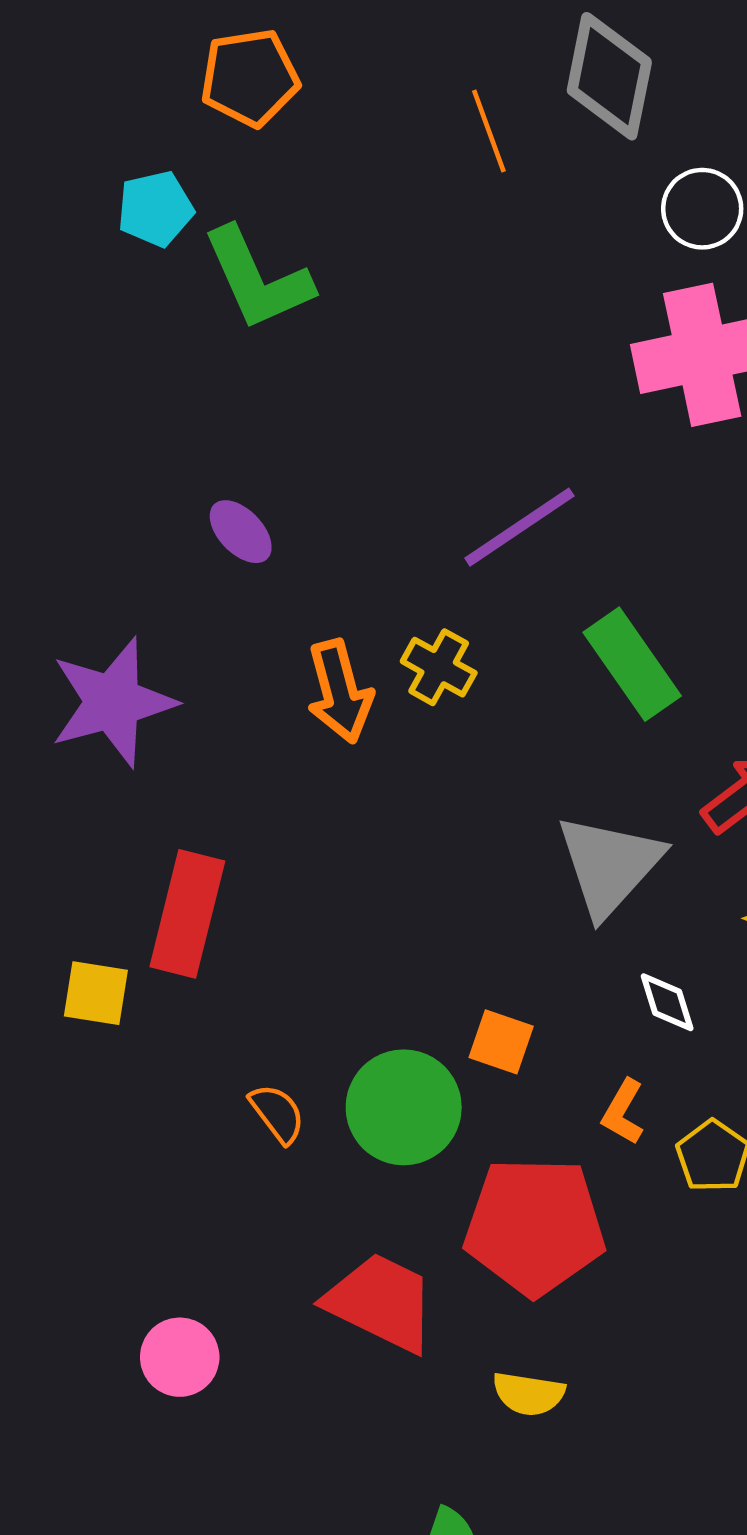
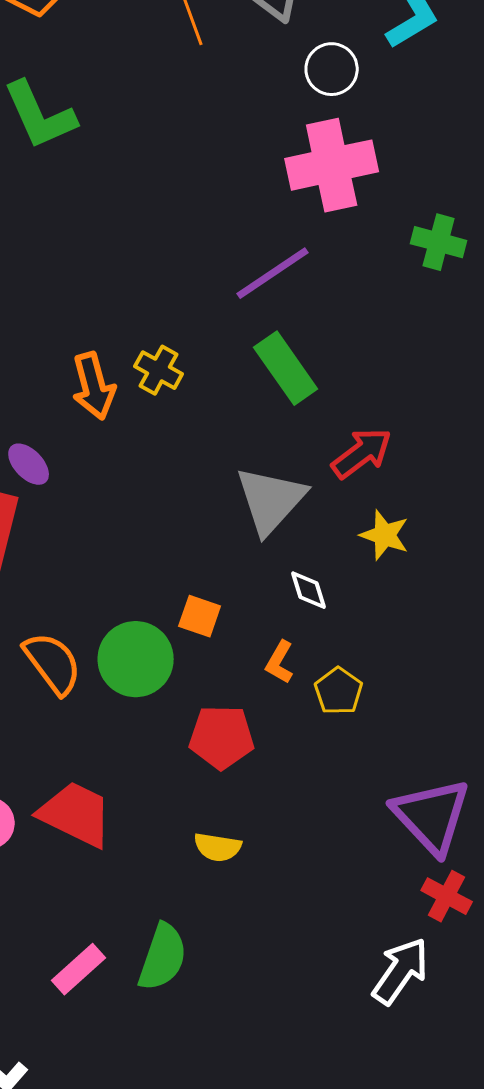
purple line: (519, 527) -> (273, 273), moved
purple ellipse: (241, 532) -> (29, 464), moved
orange semicircle: (277, 1113) -> (53, 663), size x1.6
red pentagon: (535, 1226) -> (222, 737), size x0.7
red trapezoid: (381, 1302) -> (76, 814), moved

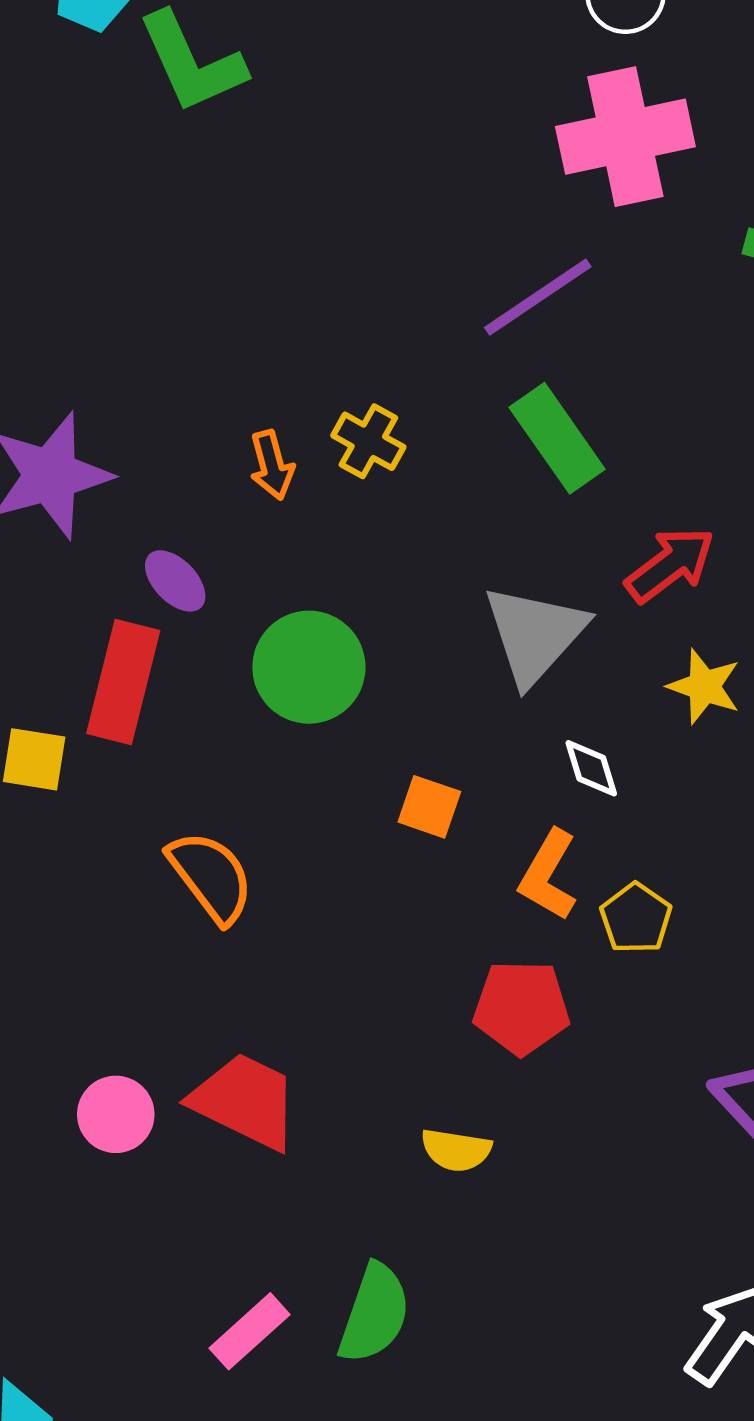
orange arrow: (94, 386) -> (272, 465), size x0.7
green circle: (136, 659) -> (309, 667), moved
orange L-shape: (280, 662) -> (548, 875), size x1.4
red pentagon: (222, 737) -> (521, 1007), moved

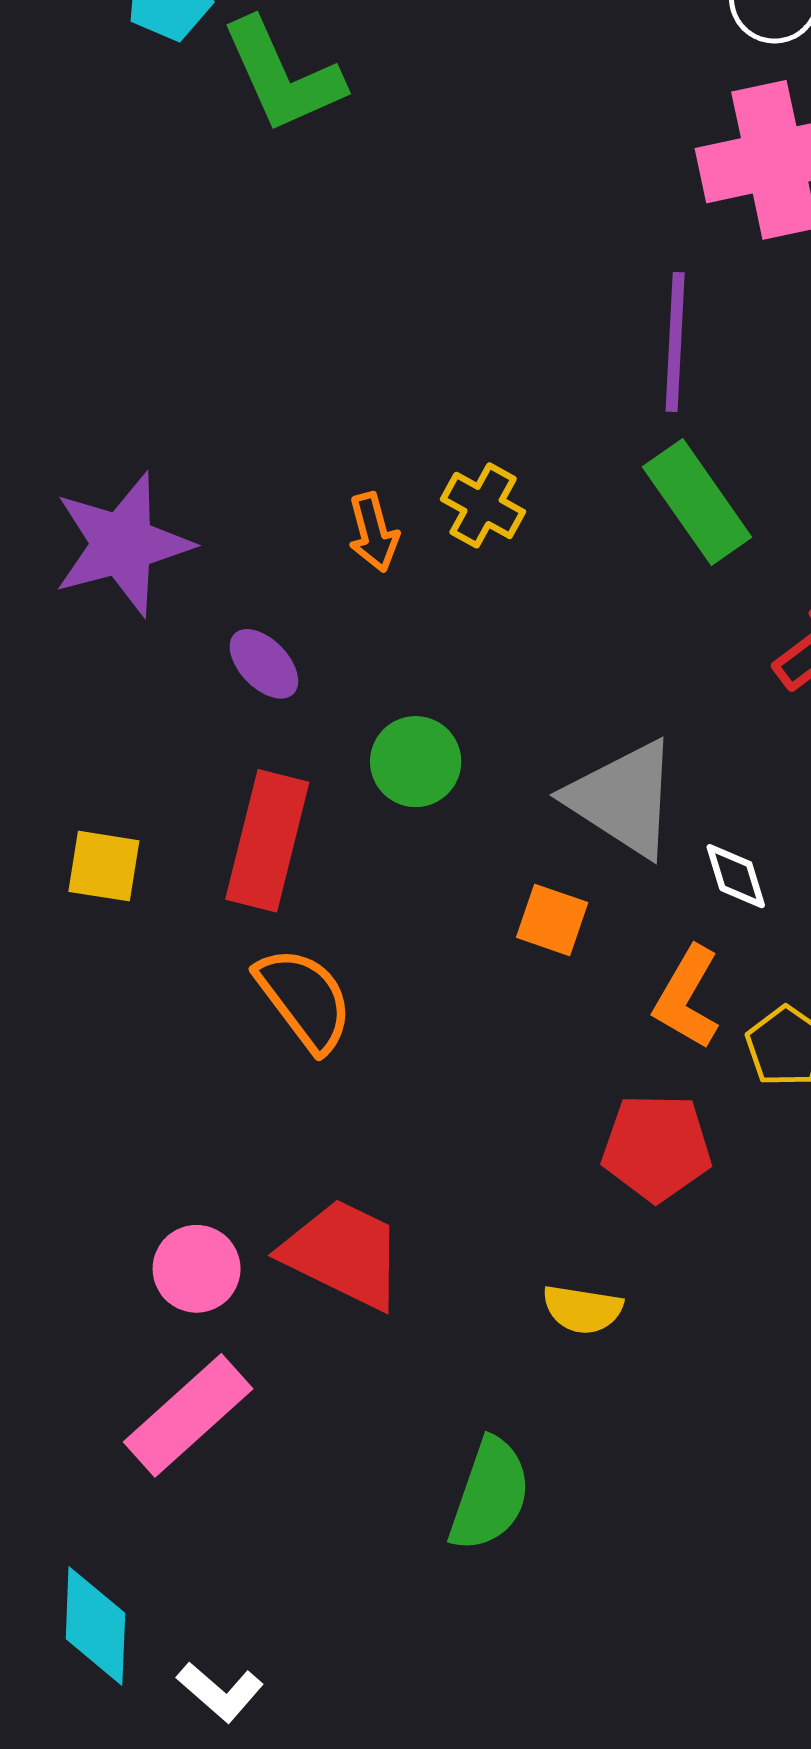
purple line: (538, 297) -> (675, 342), turned -53
gray triangle: (535, 634) -> (623, 799), moved, turned -39
green circle: (309, 667) -> (416, 762), size x0.7
red rectangle: (123, 682) -> (267, 841), moved
pink rectangle: (250, 1331) -> (188, 1415), moved, size x1.4

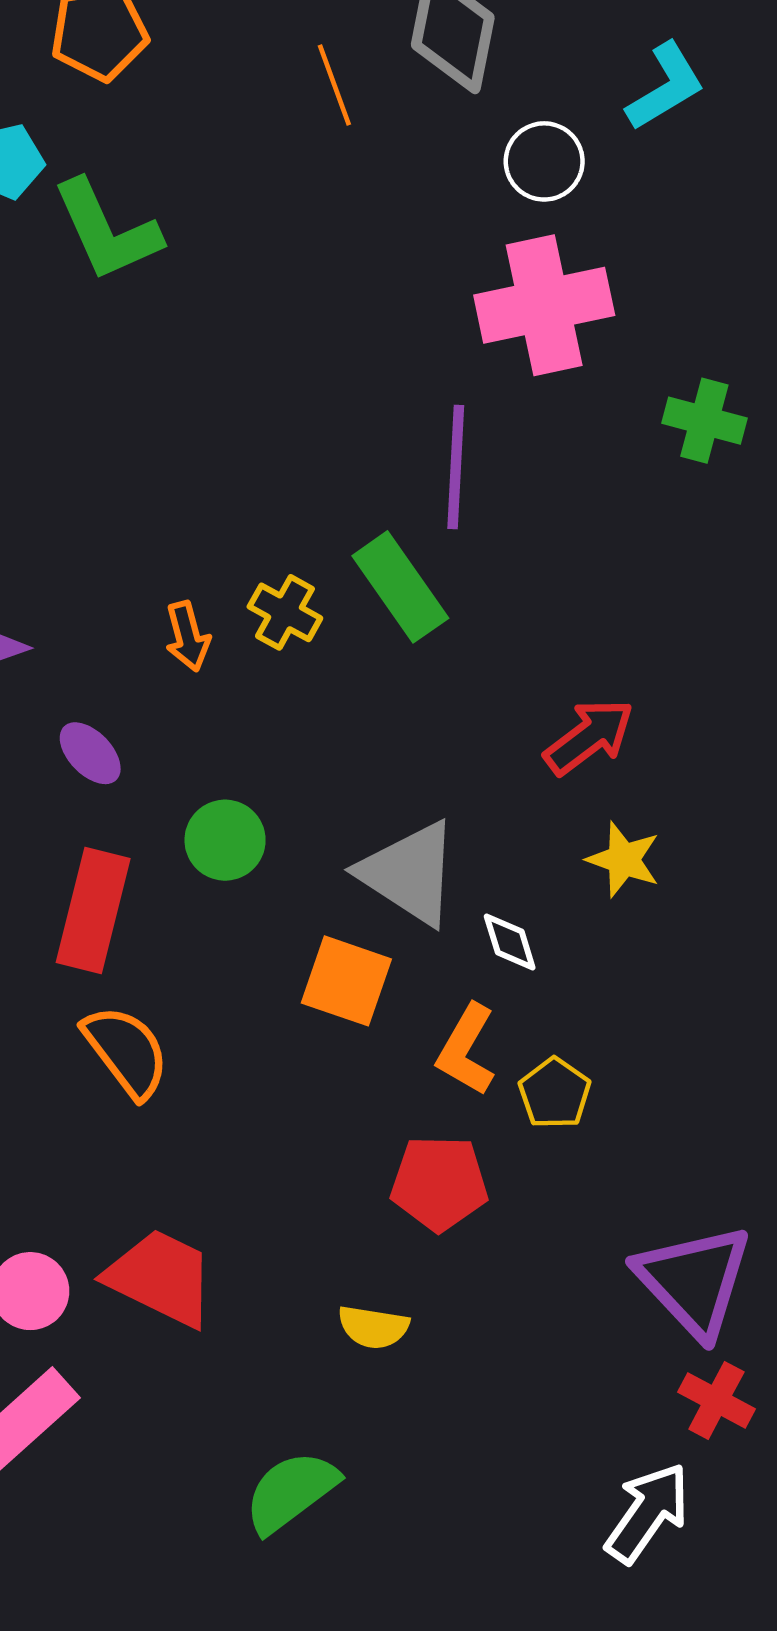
green rectangle: (697, 502) -> (400, 587), moved
orange square: (552, 920) -> (346, 981), size x1.4
green semicircle: (490, 1495) -> (291, 1492), turned -146

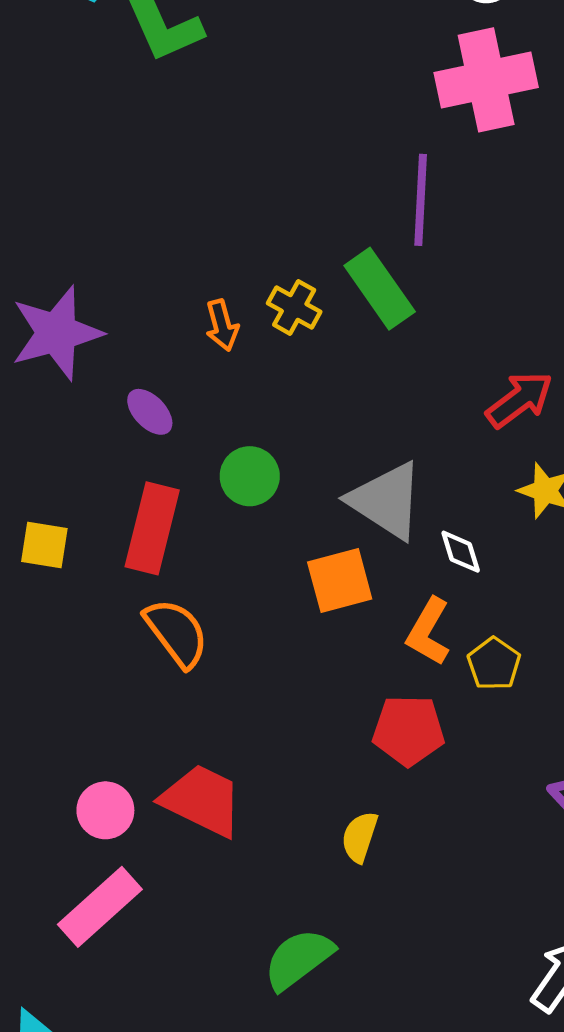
orange square: (346, 981) -> (340, 581), turned -34
yellow semicircle: (373, 1327) -> (360, 837), turned 99

